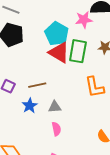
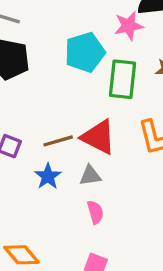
cyan pentagon: (57, 34) -> (85, 52), turned 30
red triangle: (59, 53) -> (98, 137), moved

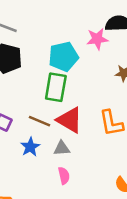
green rectangle: (123, 79) -> (56, 87), moved
brown line: (58, 141) -> (40, 121), turned 35

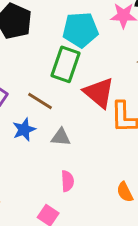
red triangle: (70, 120) -> (99, 93), moved
pink semicircle: (64, 176) -> (67, 181), moved

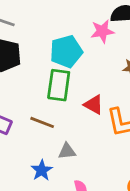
red triangle: (99, 93) -> (94, 105), size x0.7
blue star: (24, 130) -> (42, 170), moved

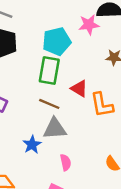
brown line: (42, 122) -> (49, 104), moved
gray triangle: (67, 151) -> (55, 129), size x1.5

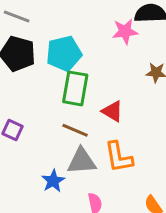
cyan pentagon: (57, 41) -> (64, 53), moved
orange L-shape: (102, 105) -> (119, 157), moved

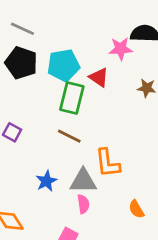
red triangle: (113, 111) -> (99, 77), moved
gray triangle: (82, 161) -> (83, 181), moved

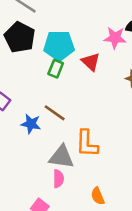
green rectangle: (72, 98) -> (56, 69), moved, size x0.6
blue star: (46, 181) -> (31, 124), moved, turned 30
orange semicircle: (136, 209) -> (98, 196), moved

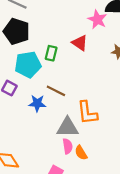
pink star: (115, 38) -> (97, 19), turned 30
cyan pentagon: (59, 46) -> (28, 65), moved
orange semicircle: (98, 196) -> (81, 153), moved

